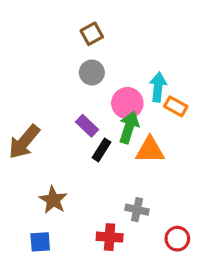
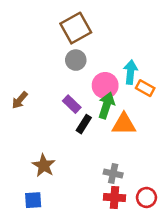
brown square: (92, 34) -> (76, 28), size x1.6
brown arrow: (24, 142) -> (20, 100), moved, size x0.6
red cross: (110, 237) -> (114, 197), moved

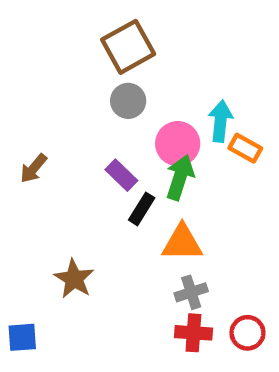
orange triangle: (124, 124) -> (182, 243), moved
gray cross: (113, 173) -> (191, 292), turned -30
blue square: (33, 200) -> (22, 337), moved

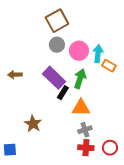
pink circle: (178, 144) -> (79, 51), moved
brown arrow: (34, 168) -> (15, 75), turned 48
purple rectangle: (121, 175) -> (54, 78), size x1.6

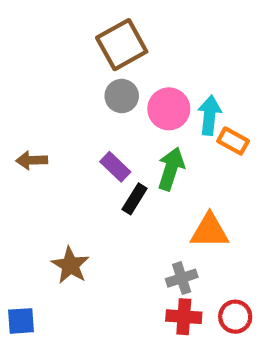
purple rectangle: (54, 78) -> (115, 167), size x0.6
orange triangle: (81, 108) -> (210, 231), moved

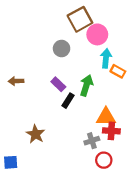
brown square: (122, 45) -> (80, 19), moved
pink circle: (169, 109) -> (97, 34), moved
red cross: (184, 317) -> (111, 131), moved
red circle: (235, 317) -> (104, 160), moved

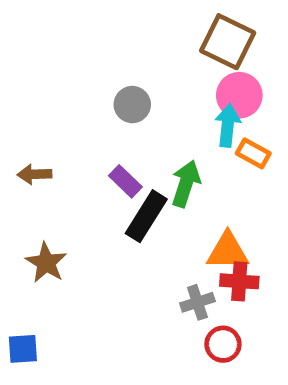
brown square: (80, 19) -> (228, 42), moved, turned -35
pink circle: (97, 34) -> (239, 95), moved
black rectangle: (68, 101) -> (146, 216), size x1.5
brown star: (36, 134) -> (46, 263), moved

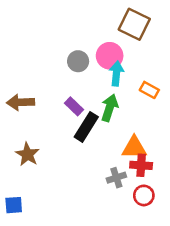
pink circle: (239, 95) -> (110, 56), moved
cyan arrow: (228, 125) -> (116, 74), moved
brown arrow: (35, 174) -> (21, 102), size x1.4
red circle: (223, 344) -> (144, 195), moved

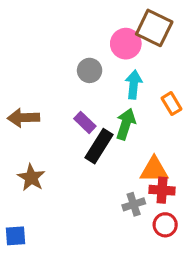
pink circle: (110, 56) -> (126, 44), moved
orange rectangle: (149, 90) -> (171, 104), turned 30

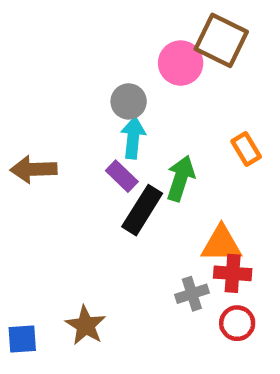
cyan arrow: (134, 85) -> (133, 138), moved
brown star: (31, 178) -> (86, 325), moved

